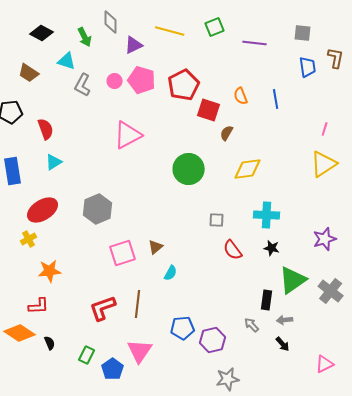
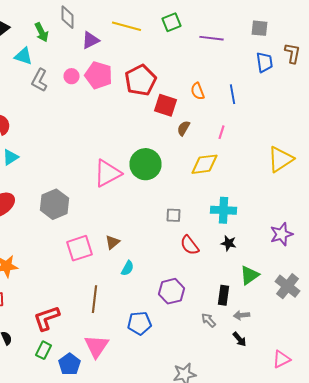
pink line: (325, 129) -> (222, 132), moved
pink triangle: (128, 135) -> (108, 173), moved
green triangle: (293, 280) -> (250, 275), size x0.7
red L-shape: (103, 308) -> (46, 318), moved
purple hexagon: (213, 340) -> (172, 291), moved

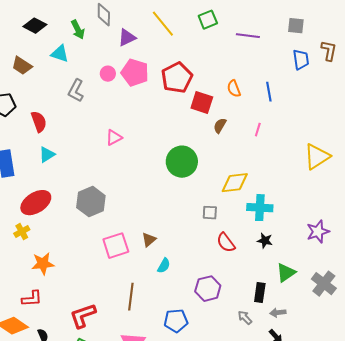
yellow line: (126, 26) -> (163, 24), turned 36
gray L-shape: (40, 80) -> (76, 91), moved
yellow diamond: (204, 164) -> (235, 183), moved
pink triangle: (108, 173) -> (114, 138), moved, size x0.6

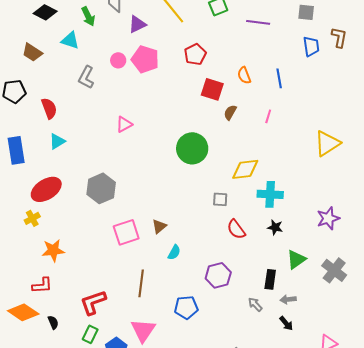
red pentagon: (177, 78) -> (195, 54), moved, size x0.7

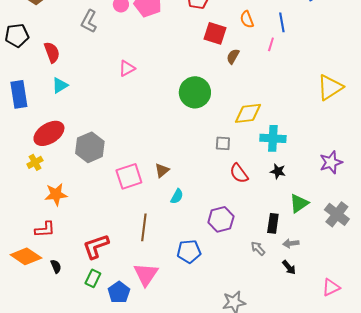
pink line: (268, 116) -> (271, 44), moved
gray hexagon: (101, 188) -> (90, 147), moved

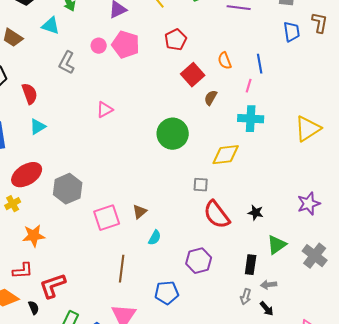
red square: (215, 33) -> (193, 75), turned 30
cyan cross: (273, 138) -> (251, 119), moved
red semicircle: (239, 173) -> (217, 215), size x1.4
red L-shape: (96, 246) -> (53, 286), moved
gray arrow: (258, 248) -> (246, 297), moved, turned -119

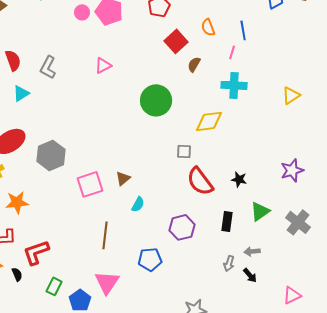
gray L-shape: (67, 63) -> (48, 67), moved
pink triangle: (105, 110) -> (103, 65), moved
yellow triangle: (308, 129) -> (291, 95), size x0.7
black rectangle: (251, 265) -> (227, 221), moved

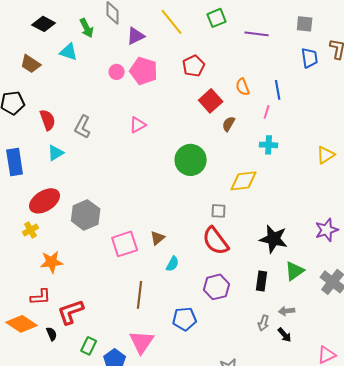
cyan cross: (234, 85) -> (269, 145), size x0.7
black star: (239, 179) -> (274, 239), size x1.8
red semicircle: (200, 181) -> (216, 241), moved

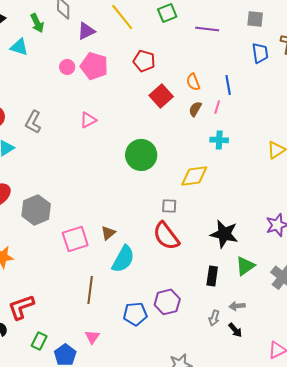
red pentagon: (194, 66) -> (144, 61), turned -30
brown semicircle: (229, 124) -> (195, 109), moved
cyan semicircle: (173, 264) -> (123, 259), size x1.8
purple hexagon: (217, 287) -> (167, 302), moved
pink triangle: (142, 342) -> (92, 337), size x0.6

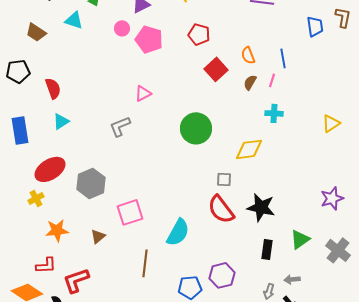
pink circle: (67, 67) -> (122, 28), moved
gray L-shape: (33, 122) -> (120, 126), moved, turned 40
brown triangle: (108, 233) -> (98, 236), moved
black star: (224, 234) -> (261, 207), moved

